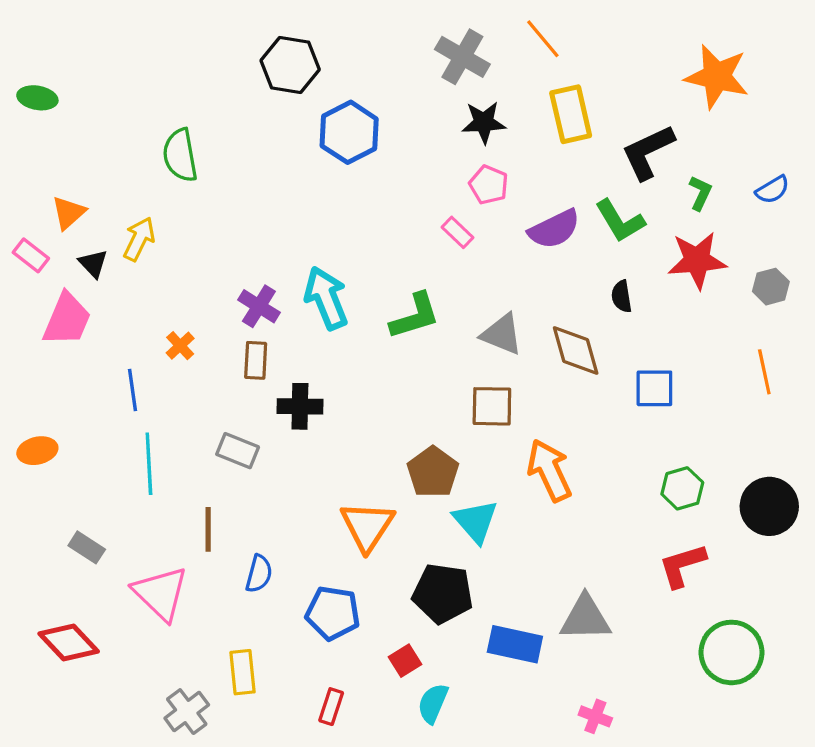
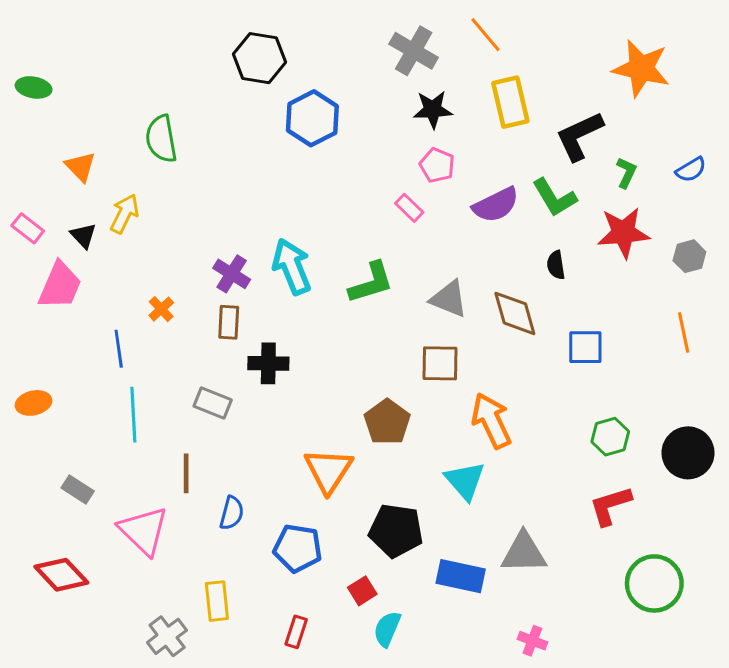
orange triangle: (69, 213) -> (80, 167), moved, turned -32
cyan triangle: (476, 521) -> (465, 481), moved

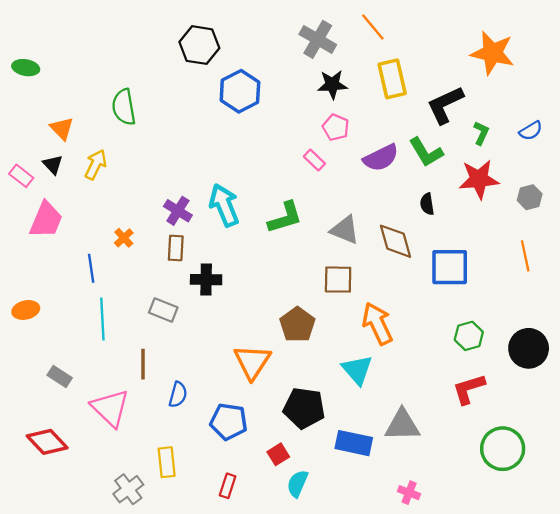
black triangle: (83, 236) -> (53, 165), moved
blue square: (585, 347) -> (450, 267), size x1.4

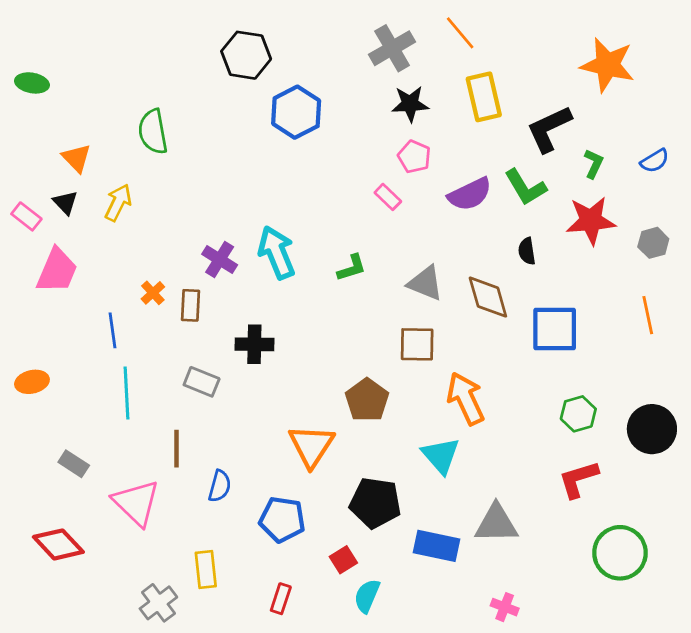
gray cross: (318, 39) -> (392, 48), turned 30
green L-shape: (285, 218) -> (352, 268), size x0.7
brown rectangle: (176, 248) -> (190, 305), moved

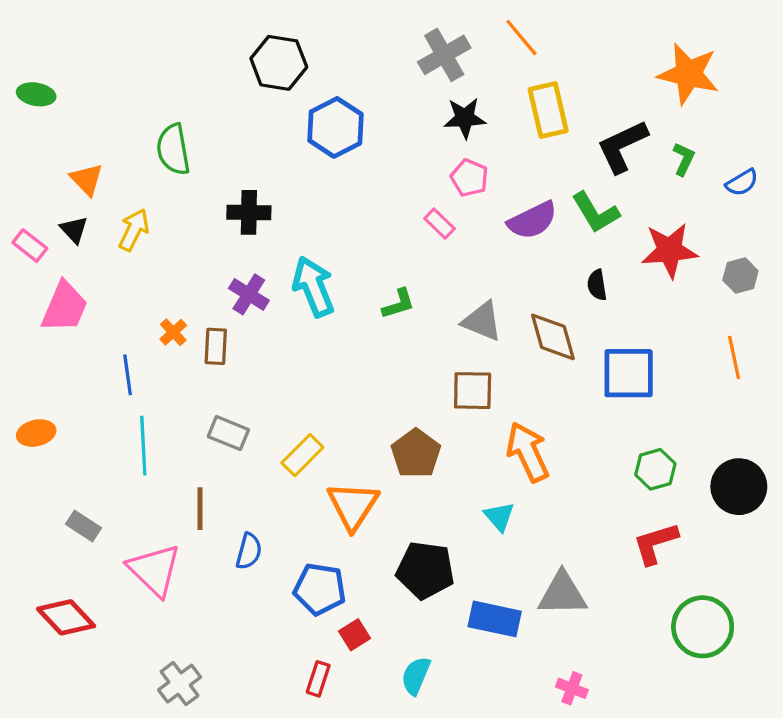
green L-shape: (594, 164) -> (684, 159), moved
black cross: (254, 344) -> (249, 212), moved
cyan triangle: (441, 456) -> (499, 517), size x0.7
red square: (343, 560) -> (354, 635), moved
yellow rectangle: (206, 569) -> (302, 455), moved, turned 51

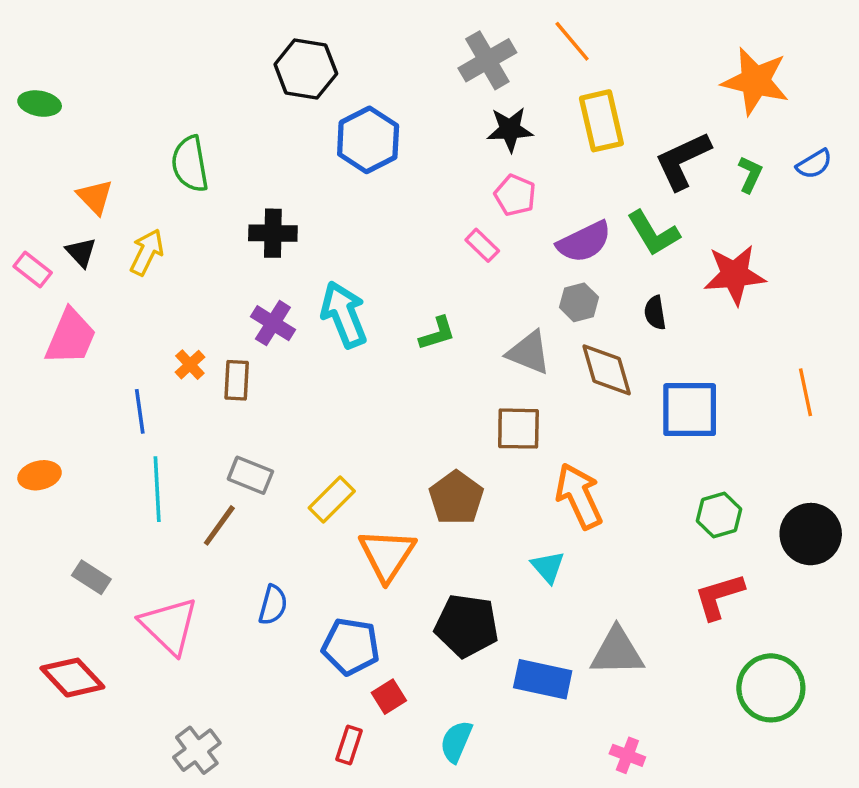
blue semicircle: (742, 183) -> (814, 164), moved
gray hexagon: (740, 275) -> (579, 302), moved
brown line: (200, 509) -> (219, 525), moved, turned 36

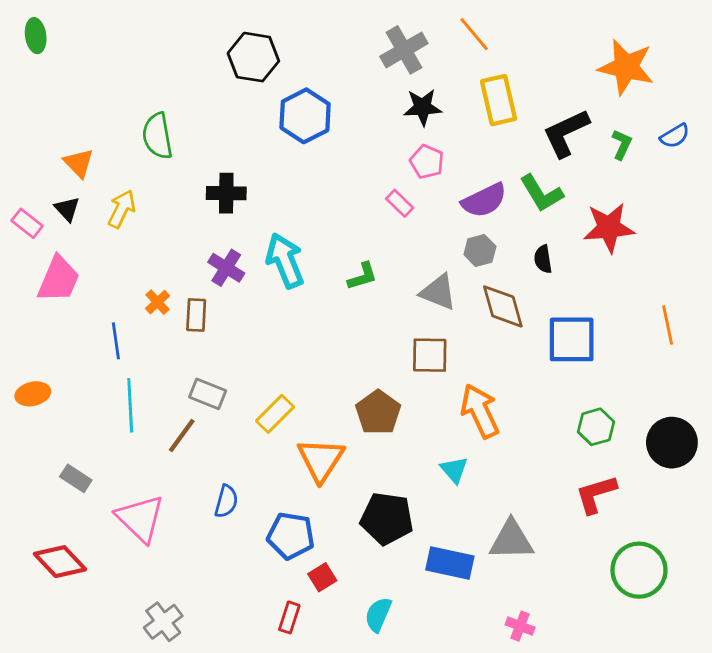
green ellipse: (40, 104) -> (36, 36), moved, turned 72

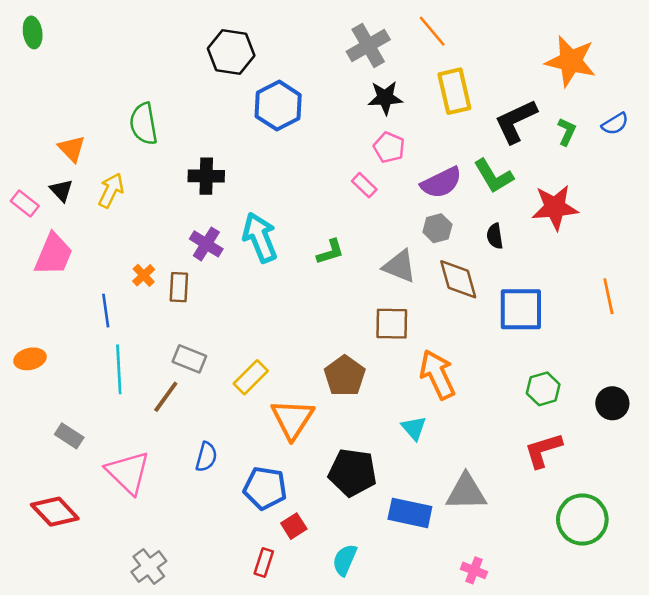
black circle: (672, 443) -> (612, 403), size x0.7

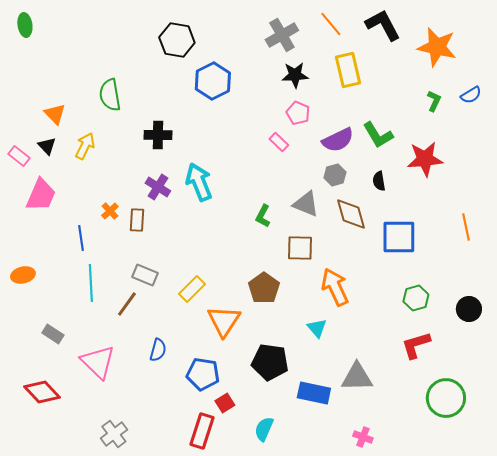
black L-shape: (516, 121) -> (383, 25), moved, turned 87
green L-shape: (330, 252) -> (263, 216), moved, turned 135
red rectangle: (264, 563) -> (202, 431), size x1.6

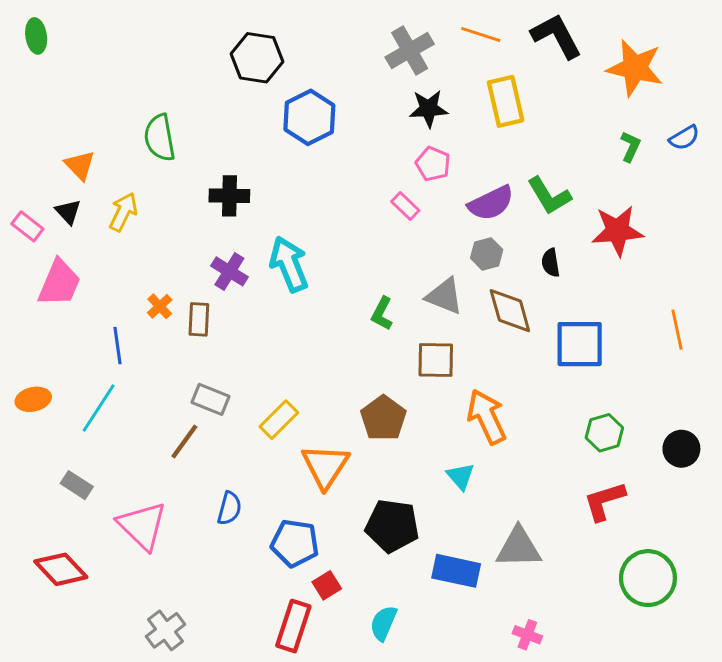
orange line: (331, 24) -> (481, 35), turned -32
cyan line: (91, 283) -> (99, 408), moved, turned 36

